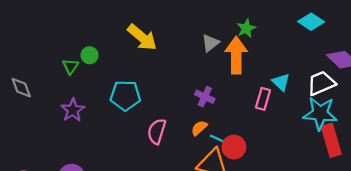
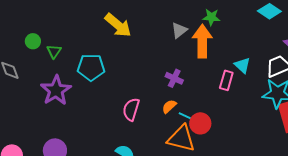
green star: (246, 28) -> (211, 17), turned 30
green circle: (90, 55) -> (33, 41), moved
cyan pentagon: (125, 96) -> (91, 67), moved
purple star: (73, 110) -> (56, 90), size x1.4

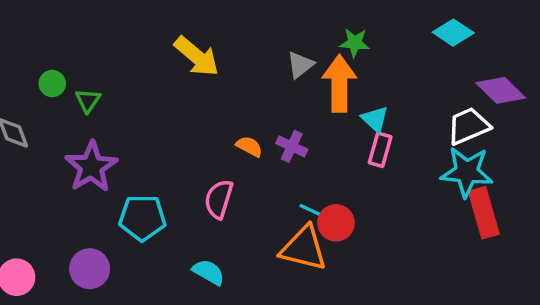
cyan triangle: (242, 65) -> (375, 119), moved
cyan pentagon: (91, 67) -> (142, 218), moved
orange semicircle: (169, 106) -> (249, 146), moved, turned 70

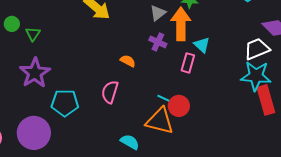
purple cross: (292, 146) -> (158, 42), moved
pink rectangle: (380, 150) -> (188, 63), moved
purple circle: (90, 269) -> (34, 133), size x1.4
cyan semicircle: (209, 272) -> (130, 142), moved

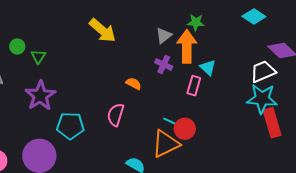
orange triangle: (160, 121) -> (166, 144), turned -40

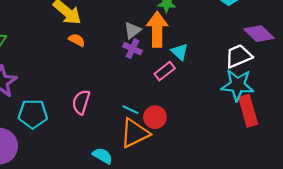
gray triangle: (164, 35) -> (132, 30), moved
orange semicircle: (134, 84) -> (77, 40), moved
pink rectangle: (194, 86) -> (165, 71), turned 36
cyan line: (171, 122) -> (130, 110), moved

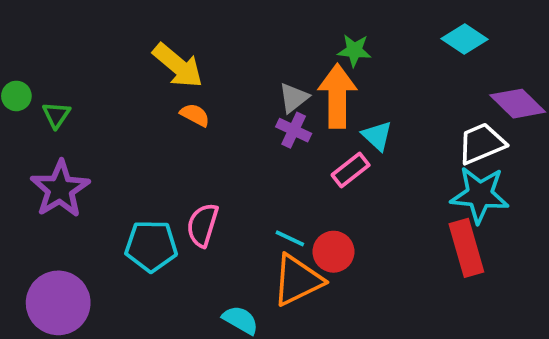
red rectangle: (248, 111) -> (466, 248), moved
cyan pentagon: (33, 114) -> (151, 246), moved

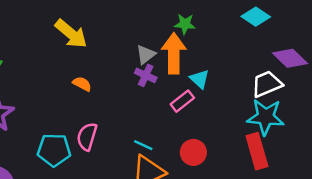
orange semicircle: (195, 115) -> (82, 84), moved
red circle: (333, 252) -> (193, 152), moved

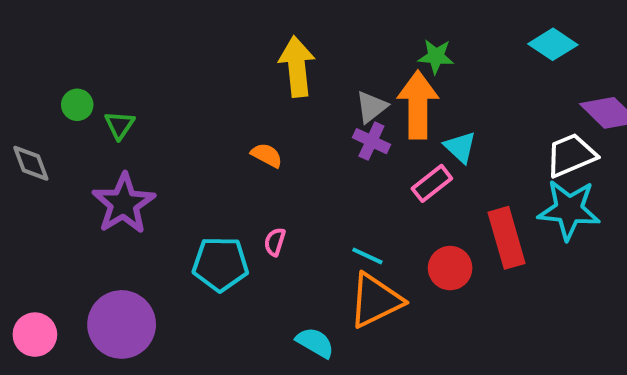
yellow arrow: (71, 34) -> (297, 67), moved, turned -136
pink semicircle: (87, 137) -> (275, 242), size x0.6
red rectangle: (257, 151) -> (507, 238), moved

